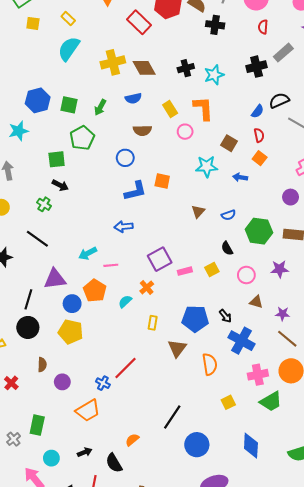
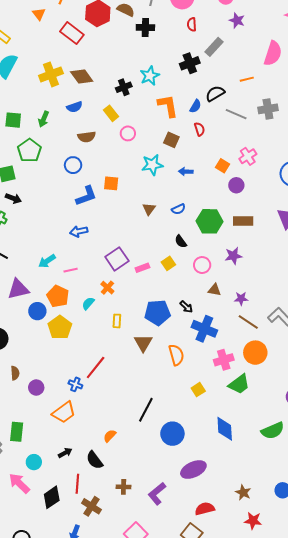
black cross: (186, 68) -> (124, 87), moved
orange L-shape: (203, 108) -> (168, 106), moved
orange square: (260, 158) -> (223, 166), moved
yellow pentagon: (71, 332) -> (60, 327), moved, turned 30

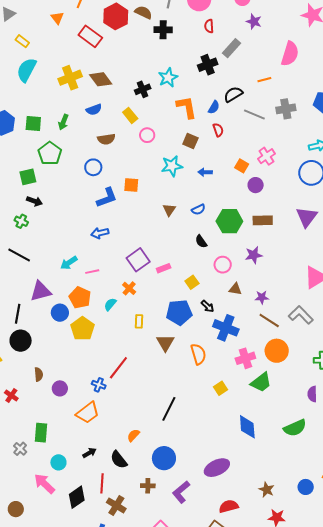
yellow square: (168, 263) -> (192, 282), moved
blue circle: (172, 434) -> (164, 458), moved

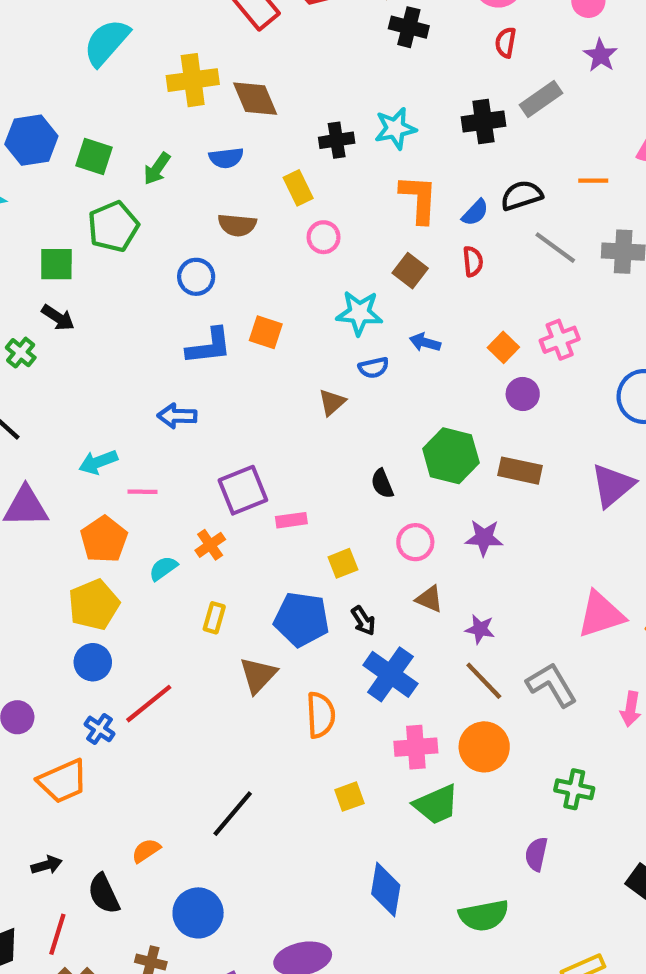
blue semicircle: (198, 210) -> (374, 368), moved
blue circle: (60, 313) -> (93, 662), moved

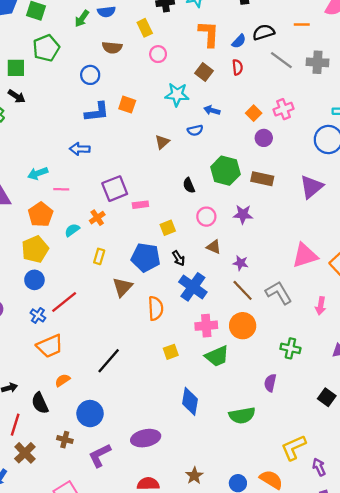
green arrow: (157, 169) -> (82, 18), moved
blue semicircle: (374, 368) -> (195, 130), moved
orange trapezoid: (63, 781) -> (50, 346), moved

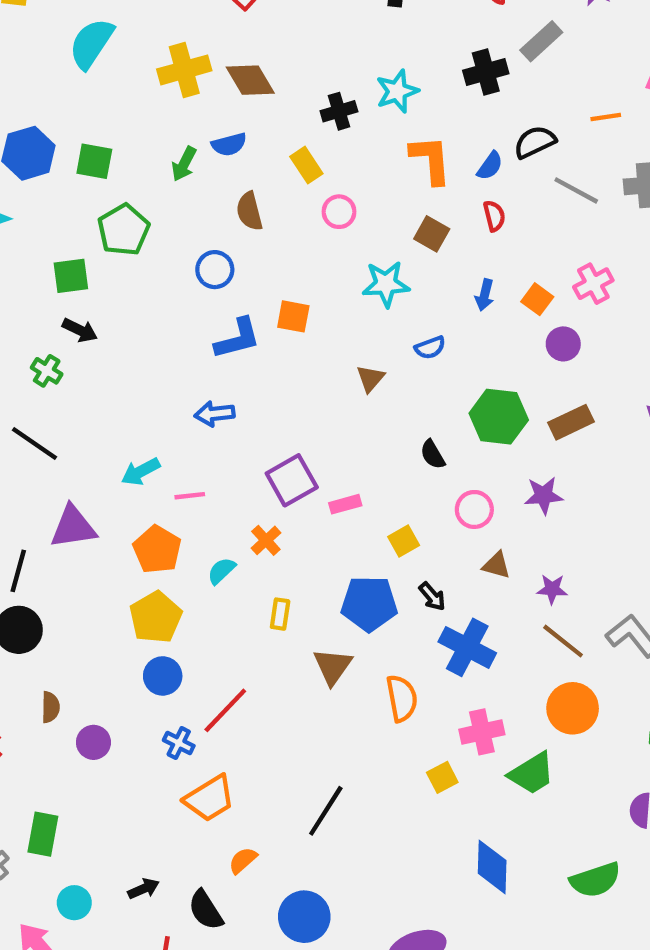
brown semicircle: (112, 47) -> (249, 211), turned 78
blue arrow: (212, 110) -> (485, 295), moved, turned -84
brown rectangle: (262, 179) -> (571, 422), turned -30
pink cross: (206, 326) -> (482, 732), moved

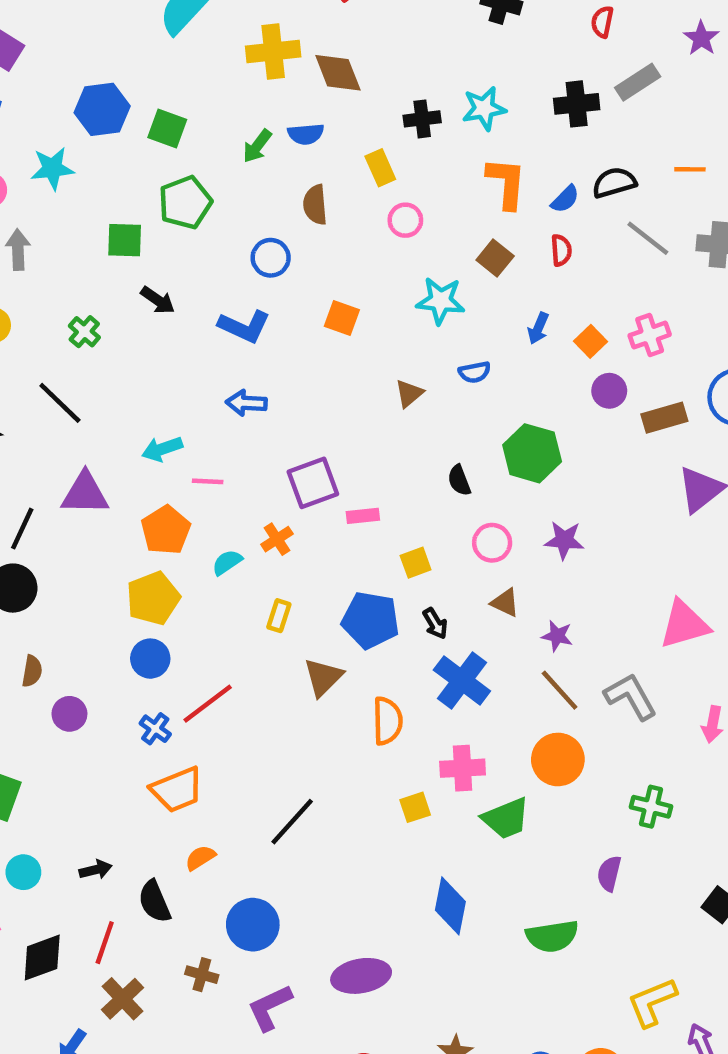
black arrow: (80, 330) -> (158, 300), moved
blue L-shape: (237, 338) -> (244, 326), moved, turned 30
brown rectangle: (571, 422) -> (664, 418), moved

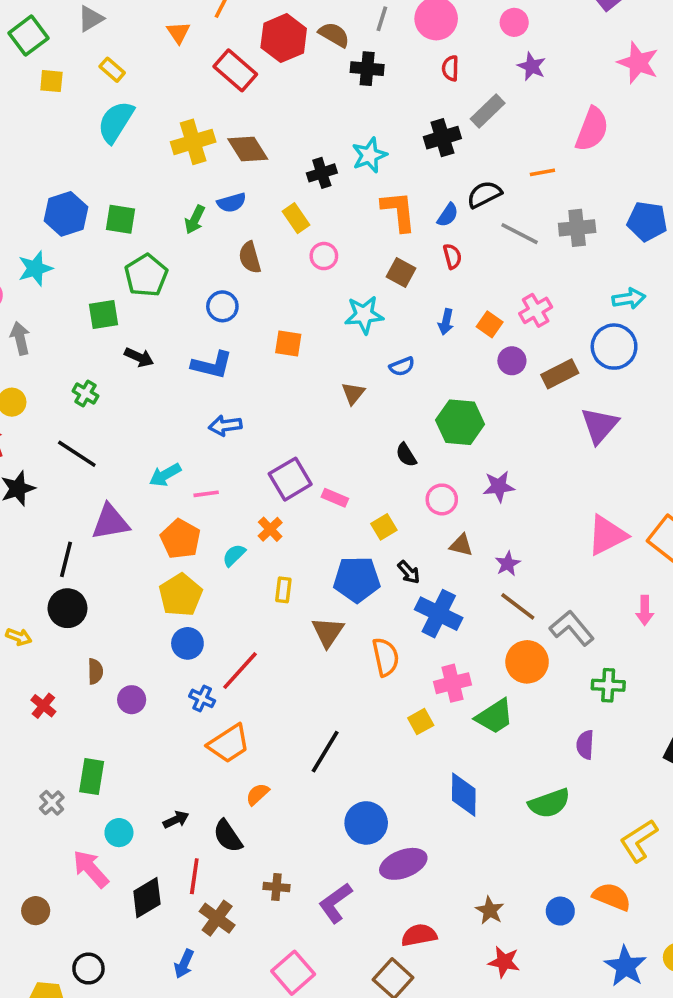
pink rectangle: (363, 516) -> (335, 498), turned 40
purple star: (557, 636) -> (508, 564), turned -30
gray L-shape: (631, 696) -> (572, 628), moved
blue circle: (253, 925) -> (366, 823), moved

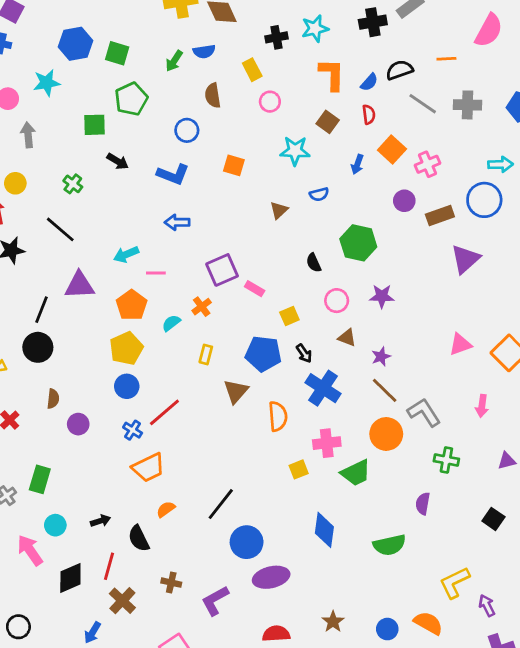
orange square: (490, 324) -> (392, 150), moved, size x1.4
pink triangle: (607, 535) -> (460, 344), size x0.7
black line: (325, 752) -> (221, 504), moved

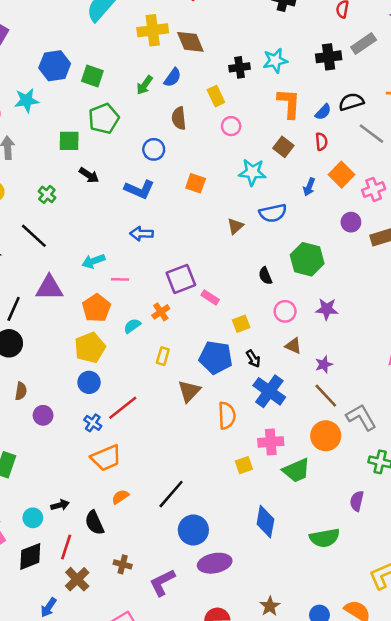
blue semicircle: (204, 51) -> (173, 78), turned -48
blue semicircle: (319, 194) -> (273, 213), size x1.5
cyan circle: (55, 525) -> (33, 518), moved

